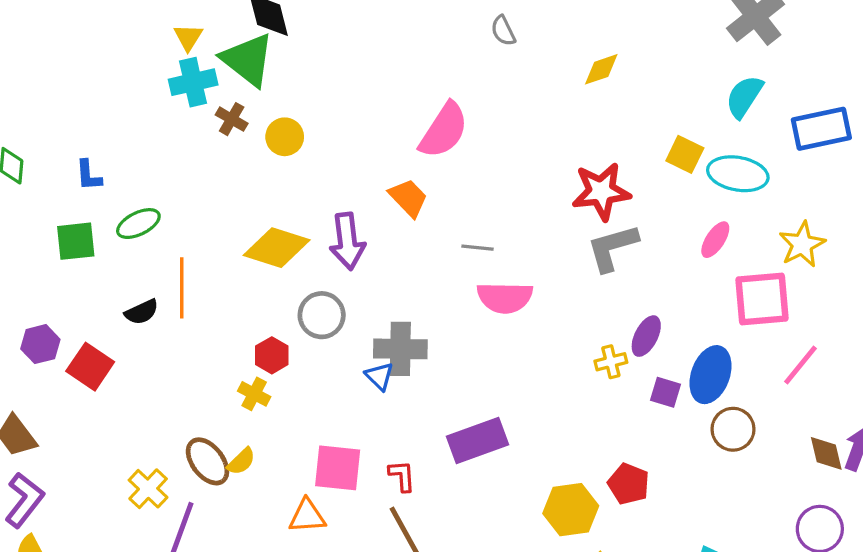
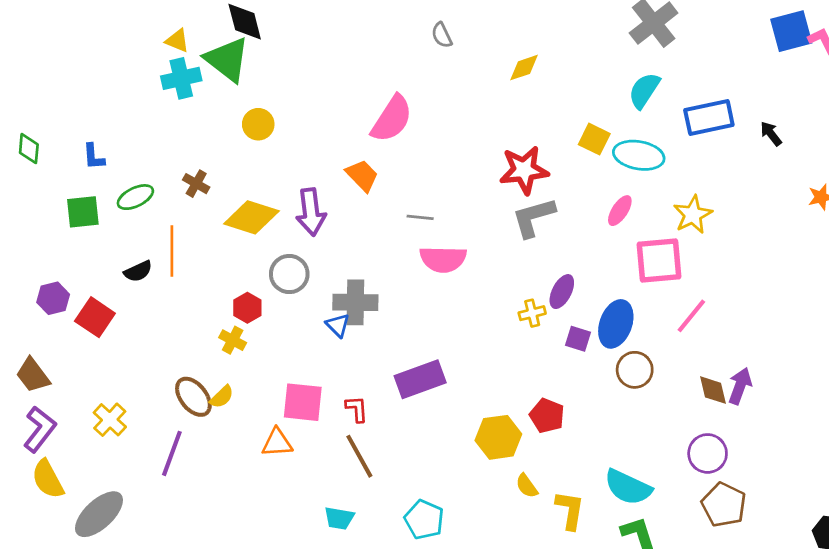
yellow triangle: (188, 37) -> (177, 41), turned -40
brown cross: (232, 119) -> (196, 184), moved
yellow cross: (148, 489) -> (110, 420), moved

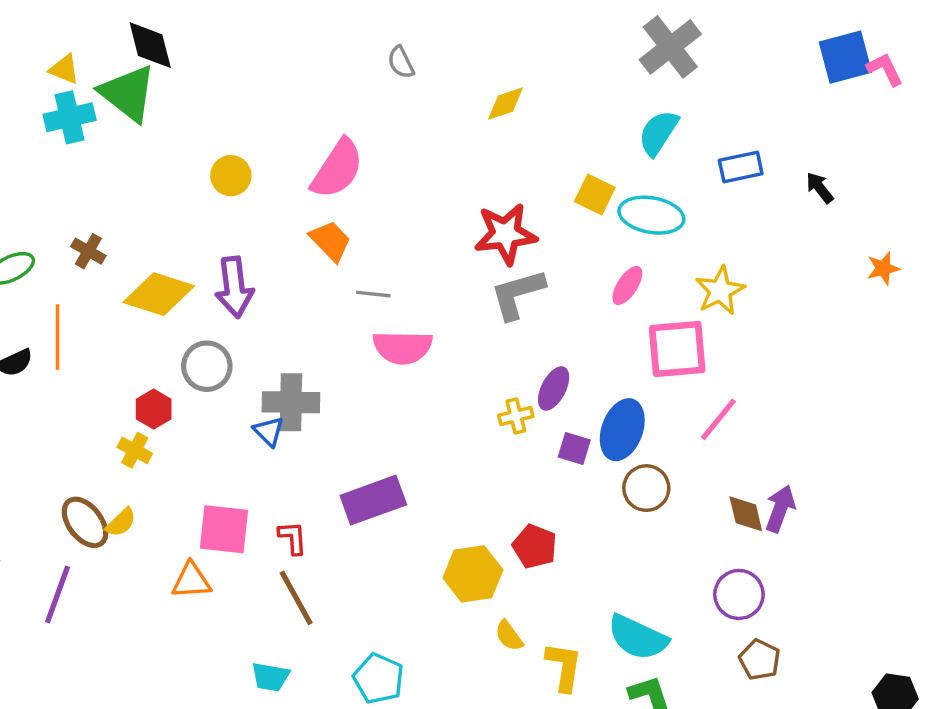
blue rectangle: (709, 117) -> (741, 167), size x0.7
yellow circle: (258, 124) -> (231, 176), moved
orange trapezoid: (362, 175) -> (330, 241), moved
brown pentagon: (724, 505) -> (760, 660), size x0.7

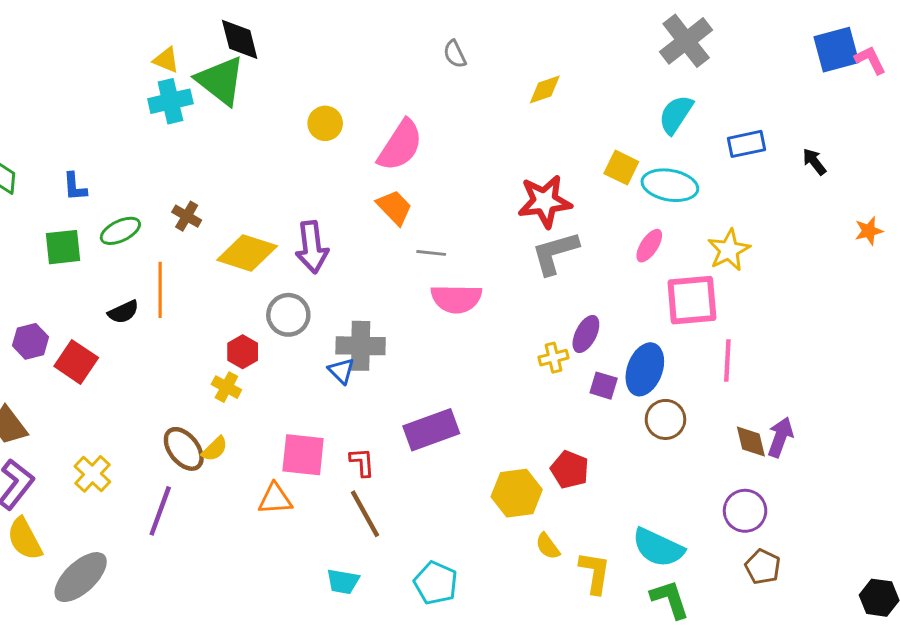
yellow circle: (231, 176) -> (325, 123), moved
pink line: (718, 419) -> (727, 361), turned -36

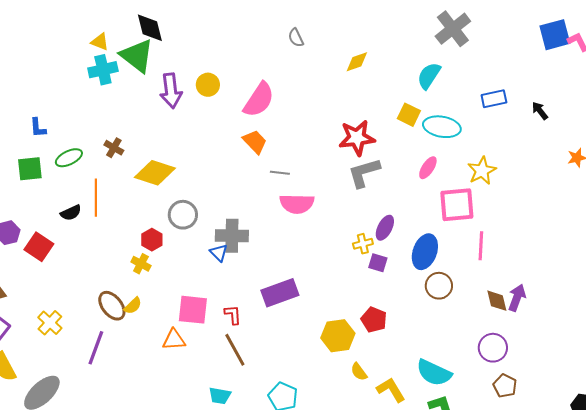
cyan semicircle: (676, 114) -> (429, 76), moved
purple arrow: (312, 247) -> (171, 91), moved
purple square: (604, 386) -> (378, 263), moved
yellow L-shape: (595, 573) -> (391, 390), turned -40

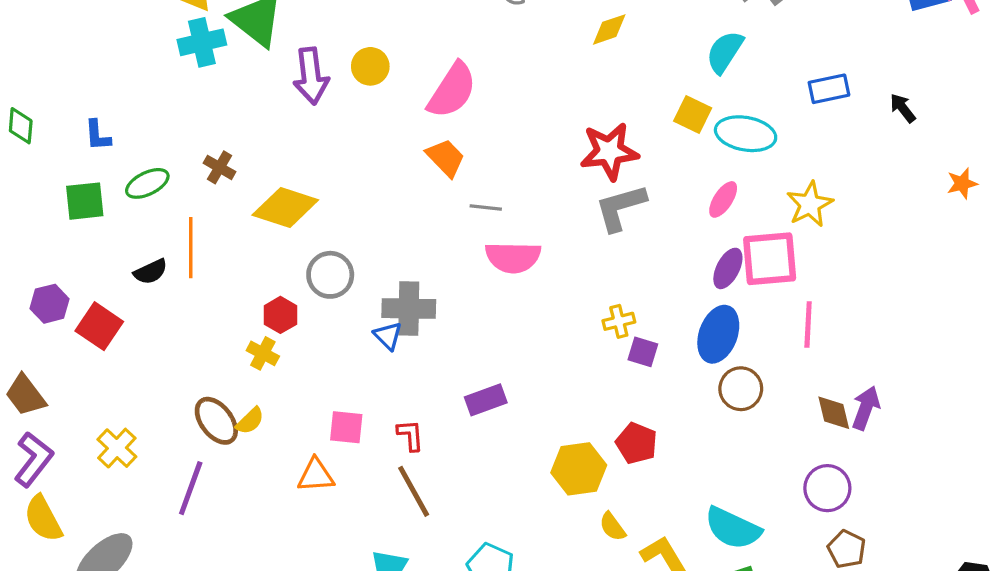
purple ellipse: (385, 228) -> (728, 268), moved
purple rectangle: (280, 293) -> (486, 400), size x0.7
pink square: (193, 310) -> (346, 427), size x0.7

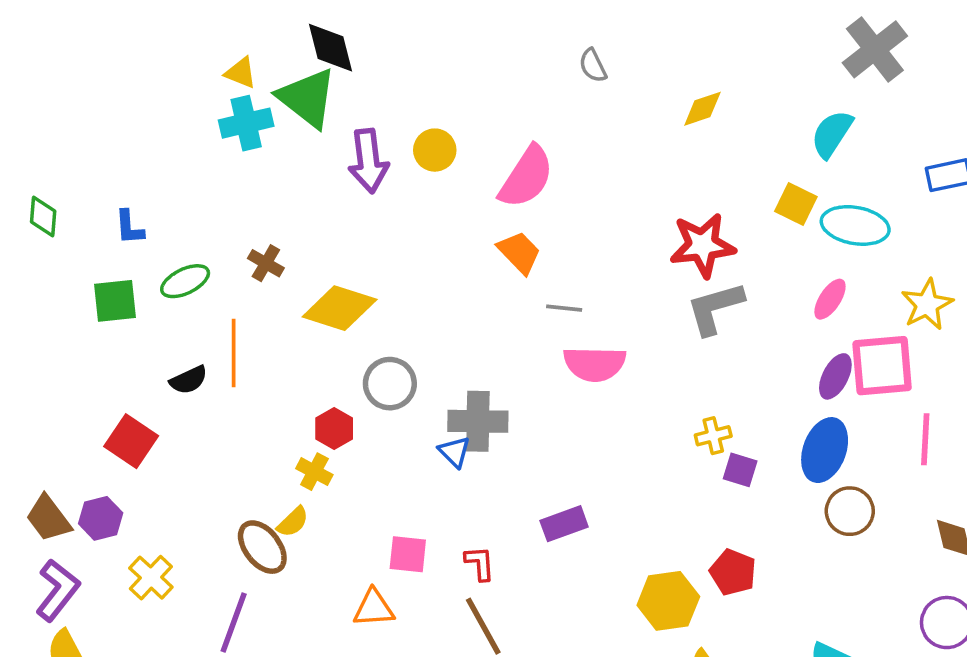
purple hexagon: (50, 304) -> (101, 518), moved
yellow semicircle: (250, 421) -> (293, 522), moved

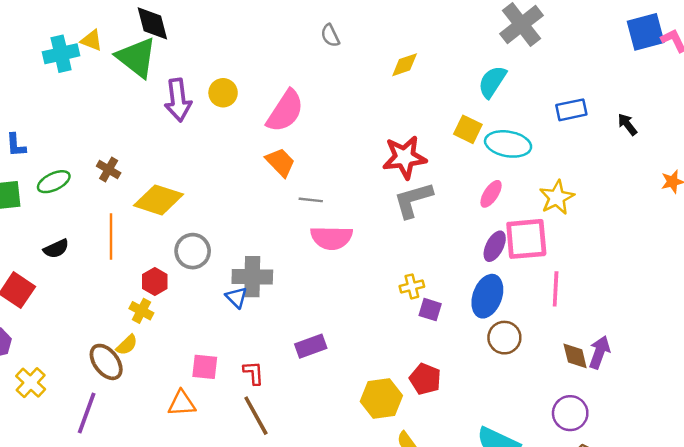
cyan cross: (246, 123) -> (61, 54), moved
orange line: (234, 353) -> (111, 236), moved

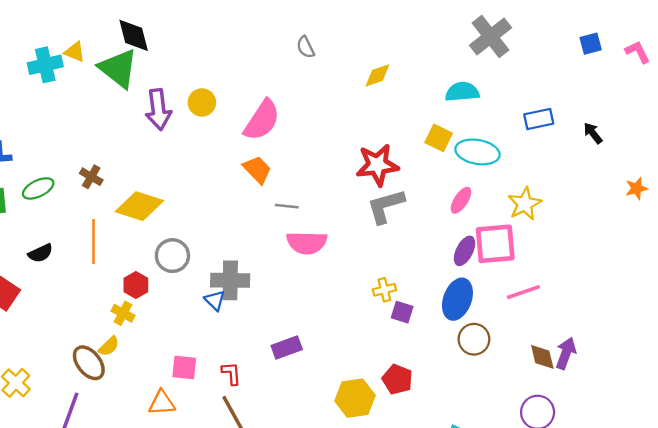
blue square: (646, 32) -> (591, 44), moved, size x0.6
cyan semicircle: (492, 82) -> (462, 92), turned 52
pink line: (556, 289) -> (523, 292), turned 68

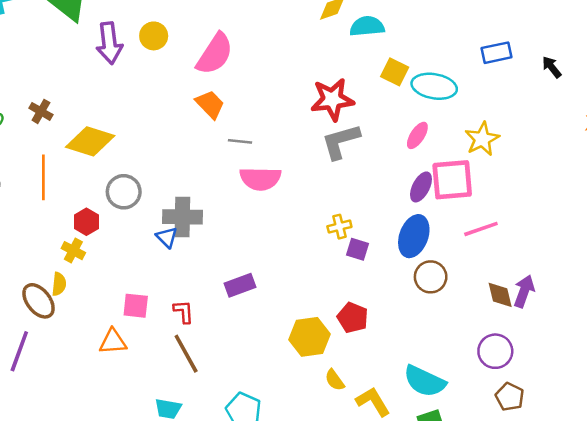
cyan semicircle: (462, 92) -> (367, 26), moved
yellow semicircle: (109, 346) -> (59, 284), turned -40

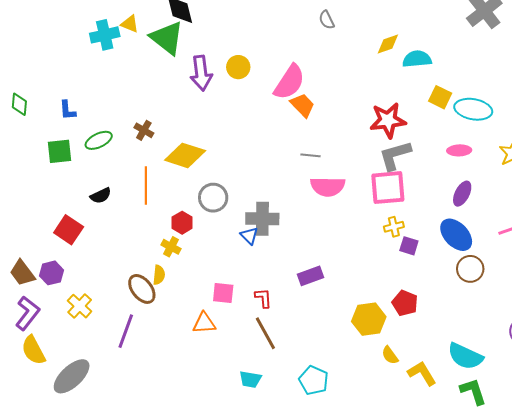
orange trapezoid: (210, 104) -> (303, 105), moved
pink ellipse: (417, 135) -> (459, 150), turned 55
pink square: (452, 180) -> (388, 188), moved
blue ellipse: (414, 236) -> (456, 235), turned -64

